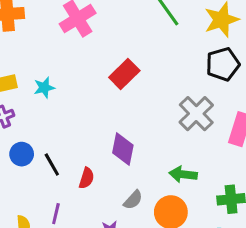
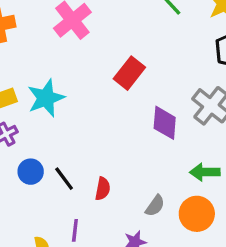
cyan star: (44, 88) -> (46, 98), size x1.6
purple diamond: (123, 149) -> (165, 123), moved

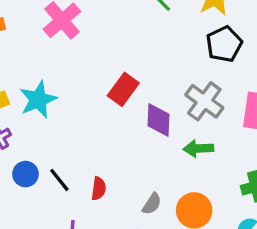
red rectangle: (129, 73) -> (123, 89), moved
green arrow: (205, 172) -> (198, 148), moved

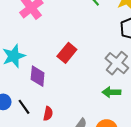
purple diamond: (158, 120) -> (38, 76), moved

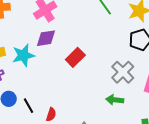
purple diamond: (38, 76) -> (46, 38), moved, turned 70

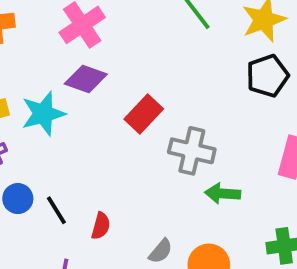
purple diamond: (46, 38) -> (86, 79), turned 30
gray cross: (123, 72) -> (192, 151), moved, turned -30

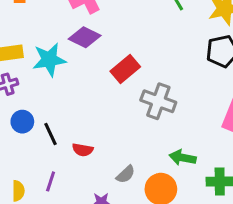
green arrow: (223, 193) -> (183, 158), moved
red semicircle: (101, 226) -> (83, 150), turned 78

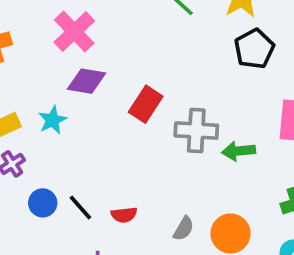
cyan star: (49, 60) -> (53, 120), size x0.7
green arrow: (183, 158) -> (239, 151), moved

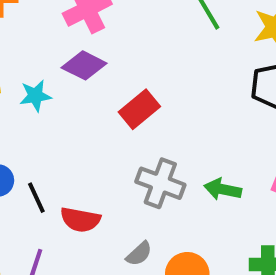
gray cross: (196, 131) -> (160, 183), moved
red semicircle: (124, 215) -> (80, 220), size x1.4

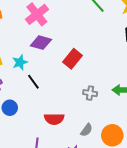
gray cross: (160, 183) -> (90, 93), size x0.6
black line: (36, 198) -> (33, 82), moved

